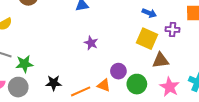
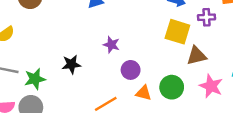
purple circle: (118, 71) -> (131, 70), moved
black star: (54, 83) -> (71, 64), moved
orange triangle: (104, 85) -> (144, 93), moved

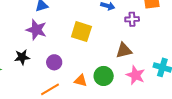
yellow square: (177, 32) -> (81, 32), moved
purple star: (111, 45) -> (36, 30), moved, size x1.5
purple circle: (131, 70) -> (54, 62), moved

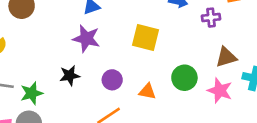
brown triangle: (124, 50) -> (226, 57), moved
green circle: (104, 76) -> (184, 78), moved
orange triangle: (81, 81) -> (147, 91), moved

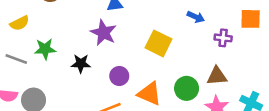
brown triangle: (226, 57) -> (217, 76), moved
orange triangle: (147, 91) -> (150, 94), size x1.5
green star: (32, 93) -> (45, 49), moved

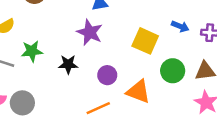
blue arrow: (196, 17) -> (180, 26), moved
green circle: (187, 88) -> (173, 71), moved

